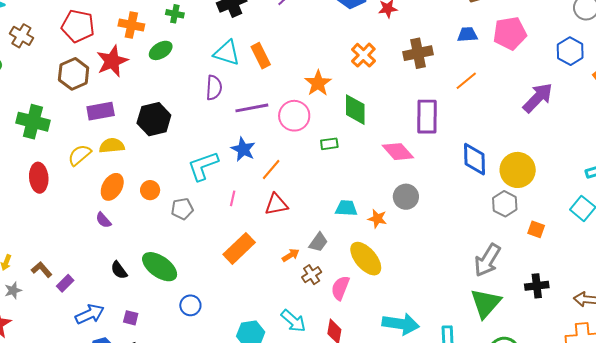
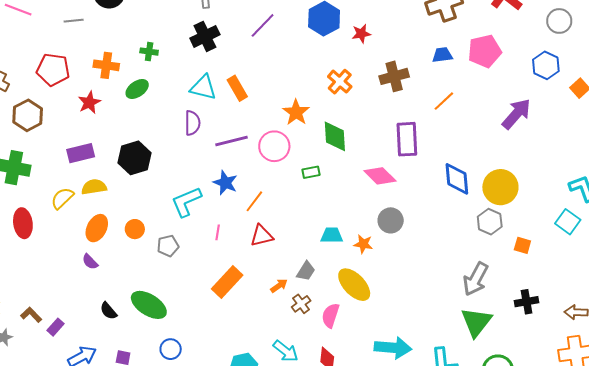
red star: (112, 61) -> (89, 103), size x0.7
brown hexagon: (74, 74) -> (28, 115), moved
blue circle: (190, 305) -> (171, 349), moved

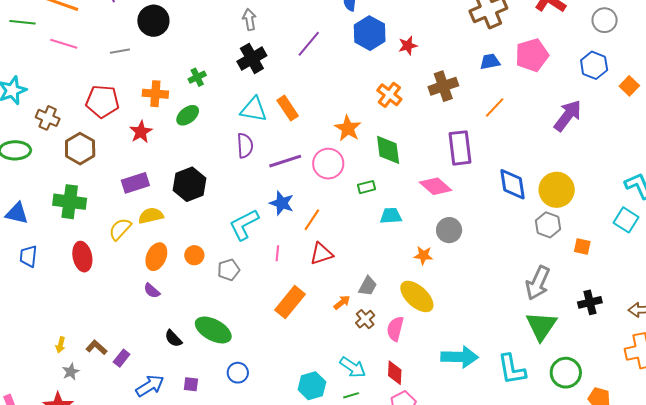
green cross: (149, 52) -> (197, 77), turned -30
cyan trapezoid: (332, 235) -> (391, 216), moved

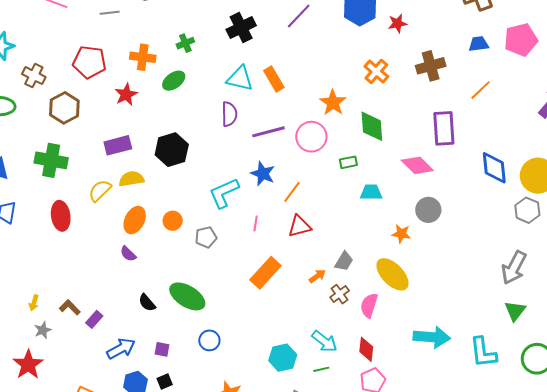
green triangle: (541, 326) -> (515, 311), size x0.7

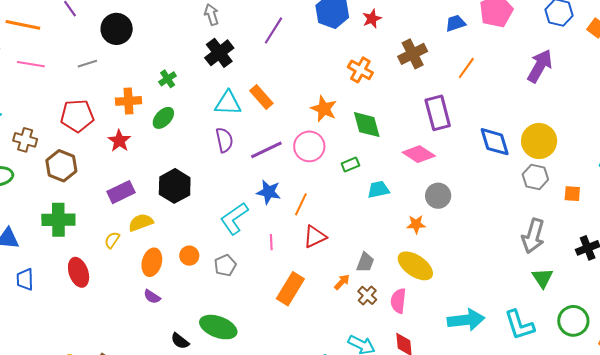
yellow semicircle: (100, 191) -> (112, 240), size x0.7

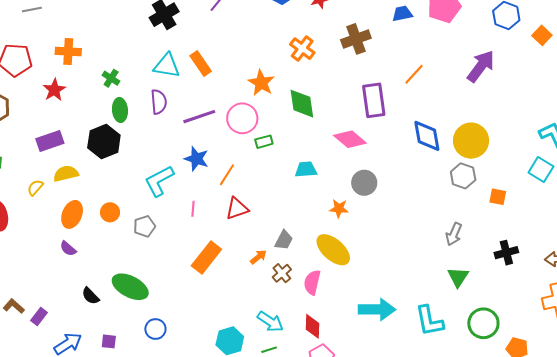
orange line: (466, 68) -> (414, 74), moved
green cross: (168, 79) -> (111, 78), moved, turned -30
green ellipse: (163, 118) -> (120, 110), moved, turned -55
green rectangle: (350, 164) -> (264, 142), moved
gray arrow: (533, 236) -> (454, 234), size x0.7

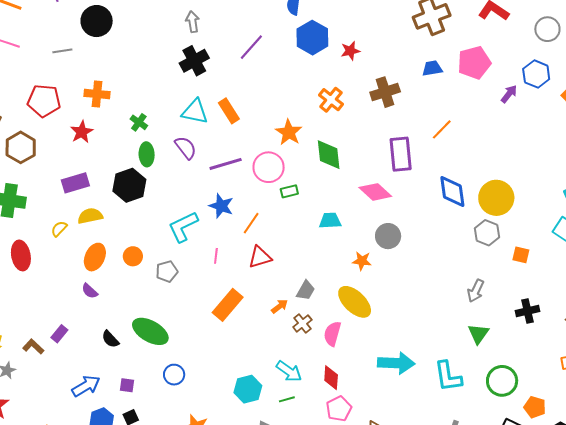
purple arrow: (481, 66) -> (509, 94), moved, size x0.6
purple semicircle: (159, 102) -> (186, 148), turned -35
purple rectangle: (39, 316) -> (59, 334), moved

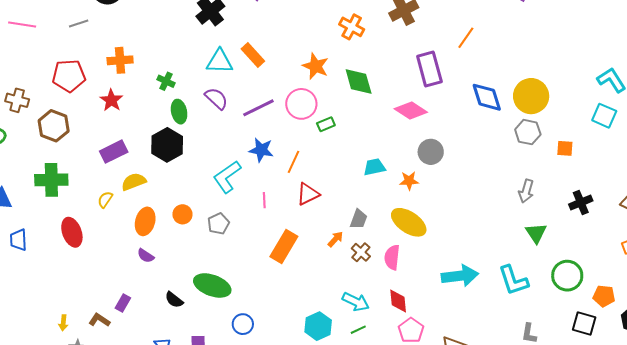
cyan trapezoid: (330, 221) -> (374, 167), moved

